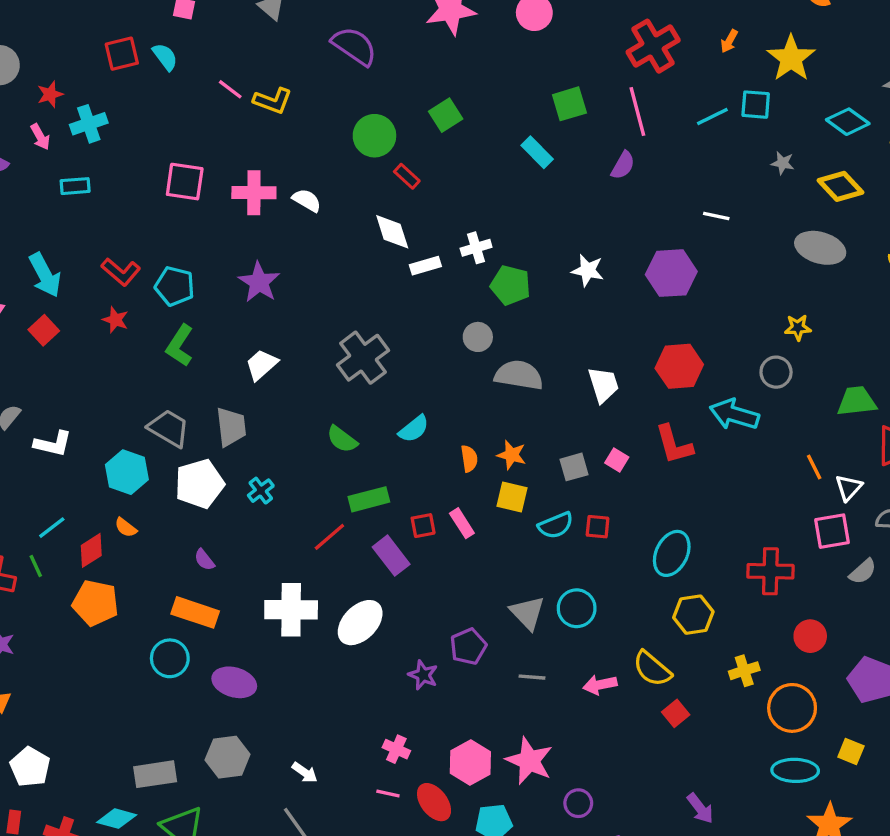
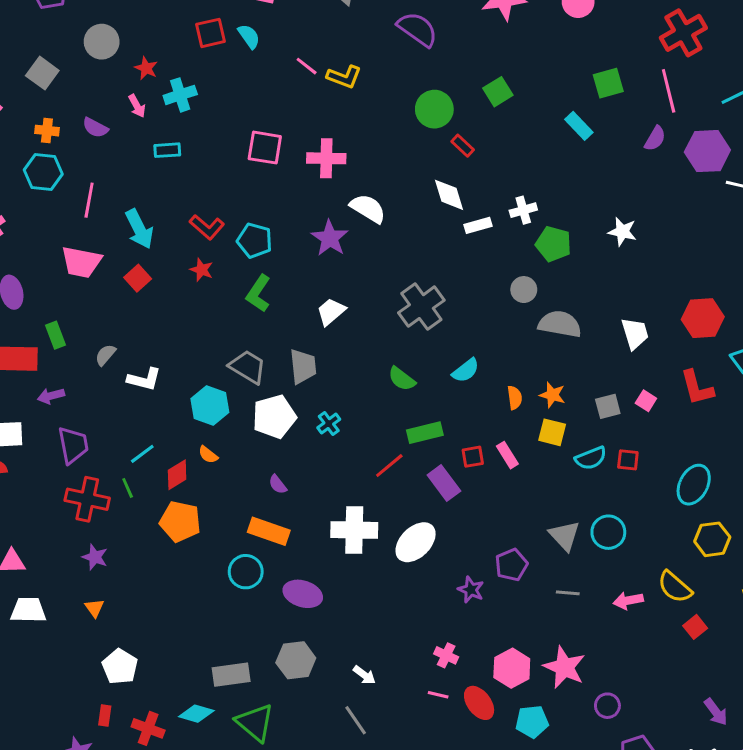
red star: (50, 94) -> (146, 68), turned -30
white semicircle: (307, 200) -> (368, 208), moved, size x1.4
purple hexagon: (671, 273) -> (707, 151), moved

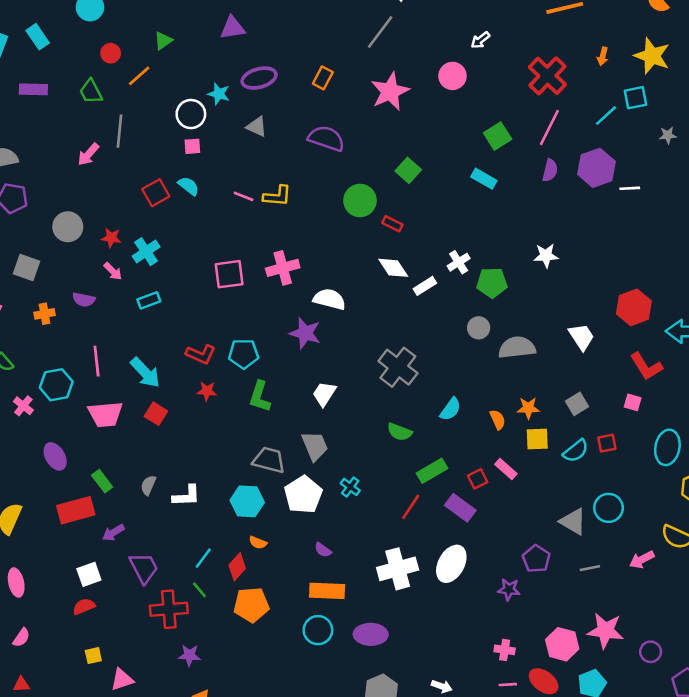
pink line: (669, 91) -> (549, 128), turned 57
cyan hexagon: (43, 172) -> (56, 385), moved
pink square: (646, 401) -> (633, 402), moved

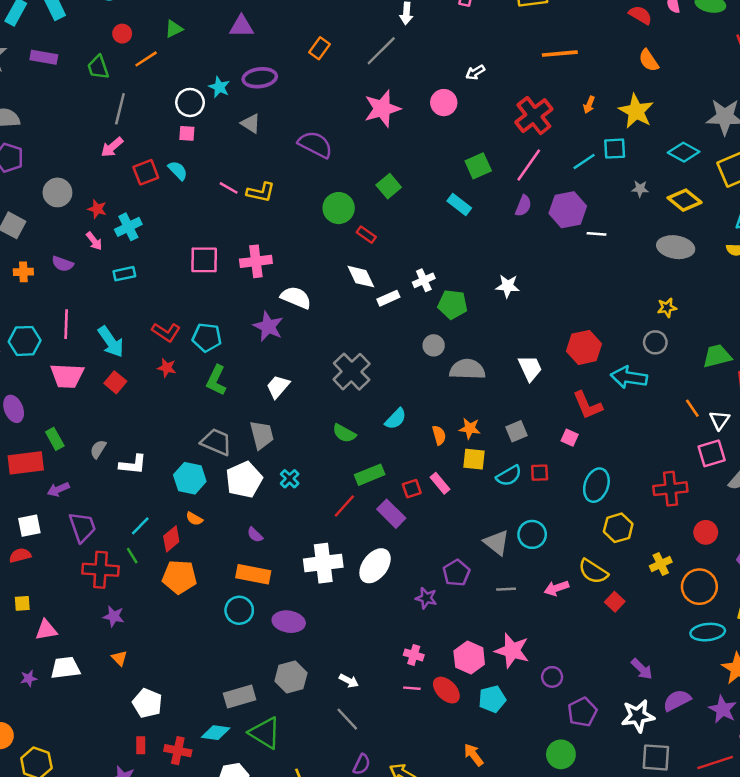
orange rectangle: (323, 78) -> (320, 48), moved
pink arrow: (88, 154) -> (112, 147), moved

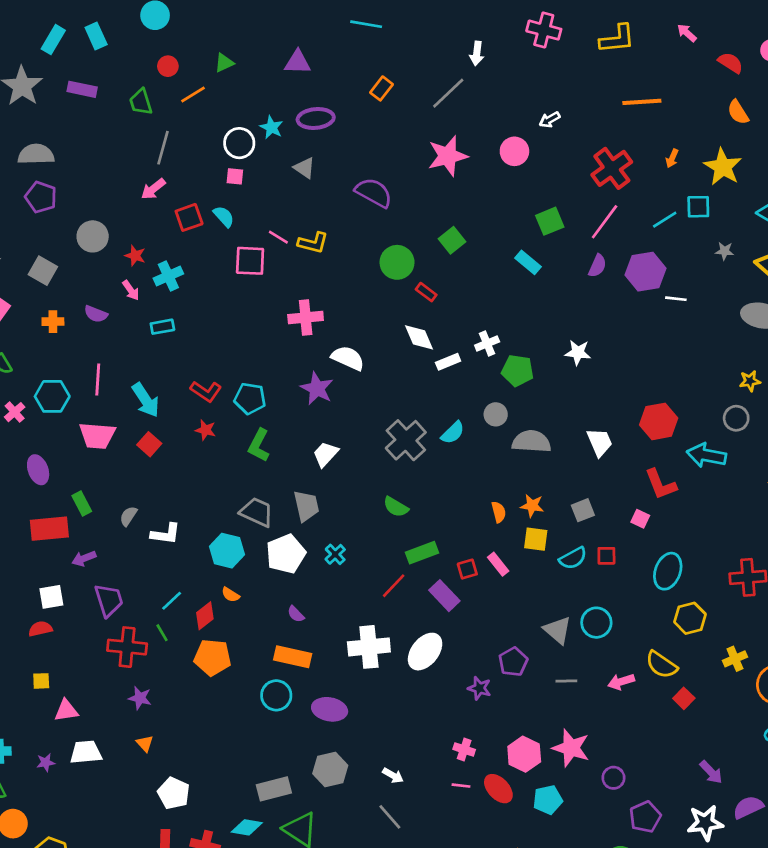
pink square: (204, 260) -> (250, 261), moved
cyan semicircle: (396, 419) -> (453, 433), moved

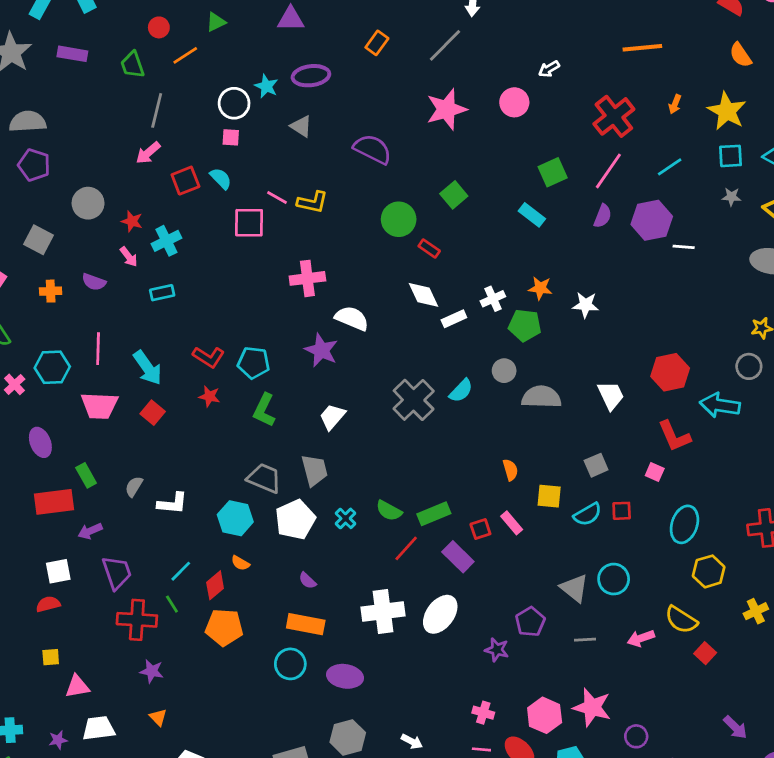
cyan square: (698, 207) -> (731, 156), moved
orange star: (532, 506) -> (540, 288), moved
green semicircle: (396, 507) -> (389, 511), moved

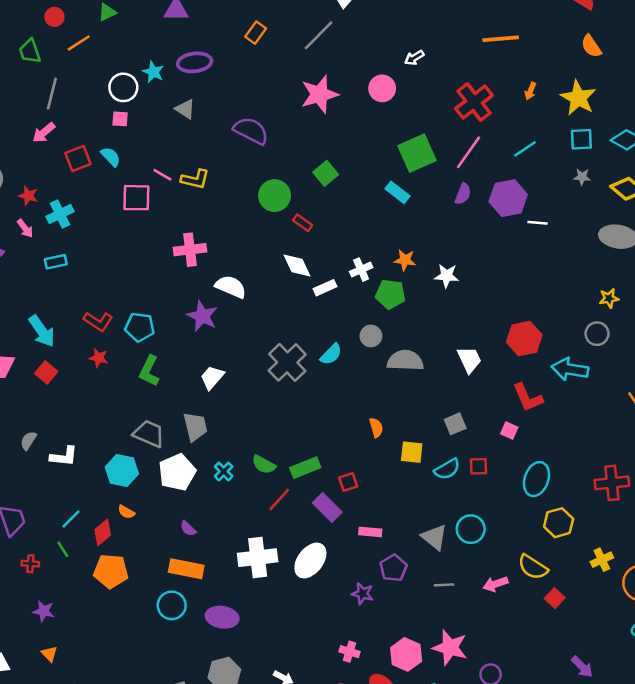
green square: (553, 172) -> (417, 153), size x1.4
pink rectangle: (512, 523) -> (370, 532), moved, turned -45
red cross: (137, 620) -> (30, 564), size x0.5

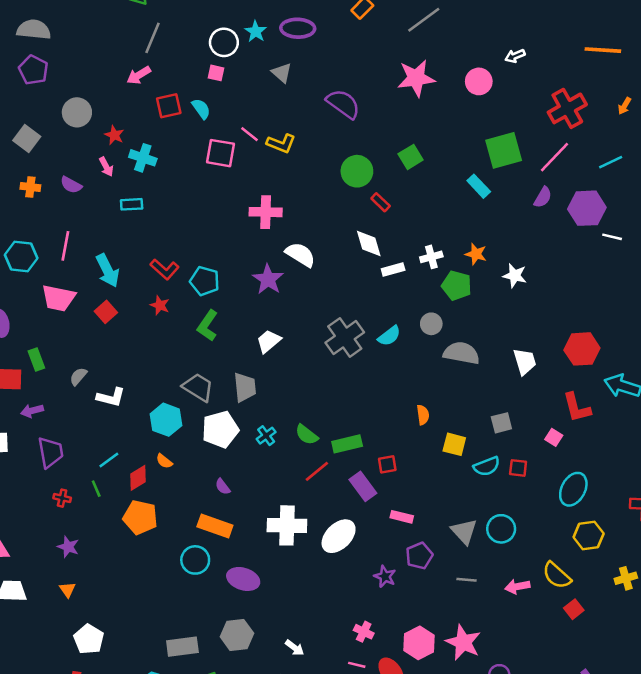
cyan cross: (60, 214) -> (143, 158), turned 36

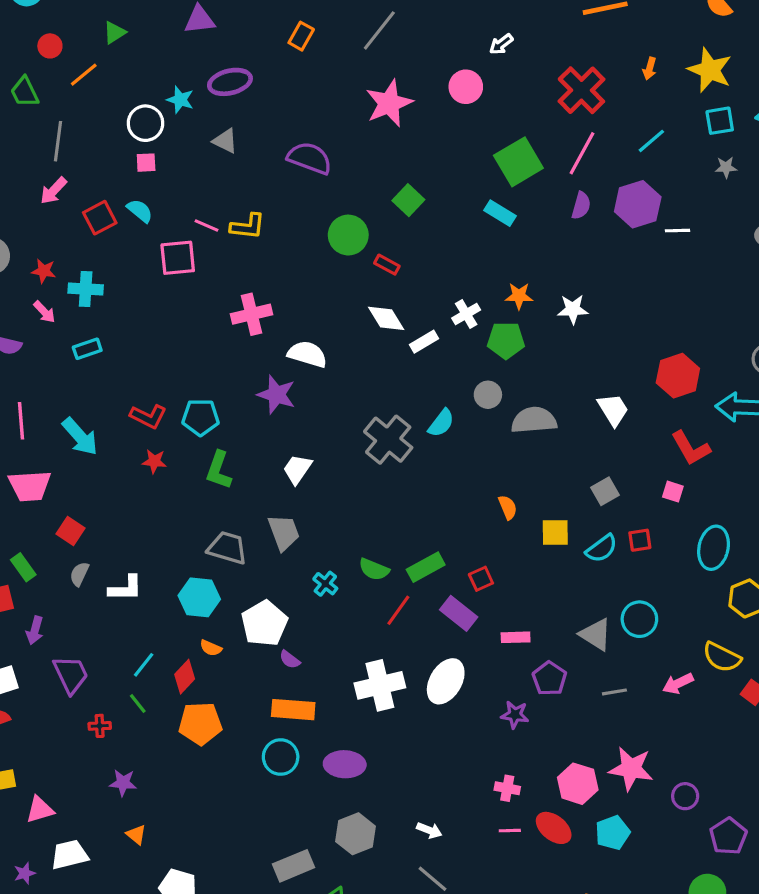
red square: (106, 312) -> (70, 531), moved
purple arrow: (32, 411) -> (35, 630), turned -45
white pentagon: (220, 429) -> (264, 623), moved

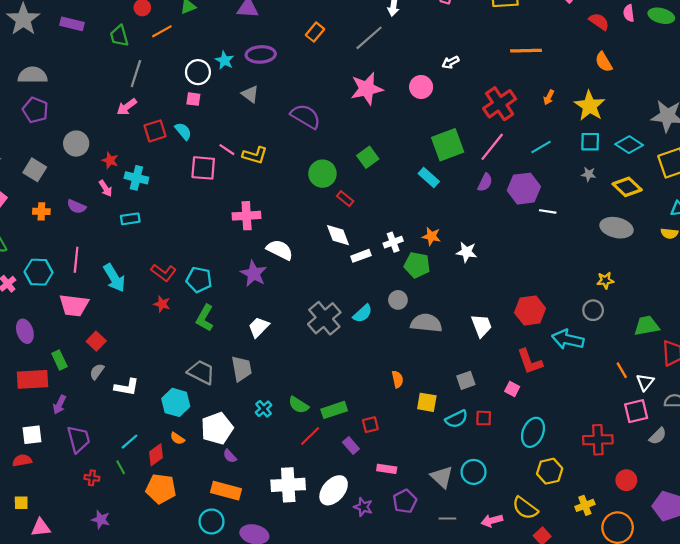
purple rectangle: (459, 613) -> (351, 445), size x0.7
purple star: (515, 715) -> (363, 507), moved

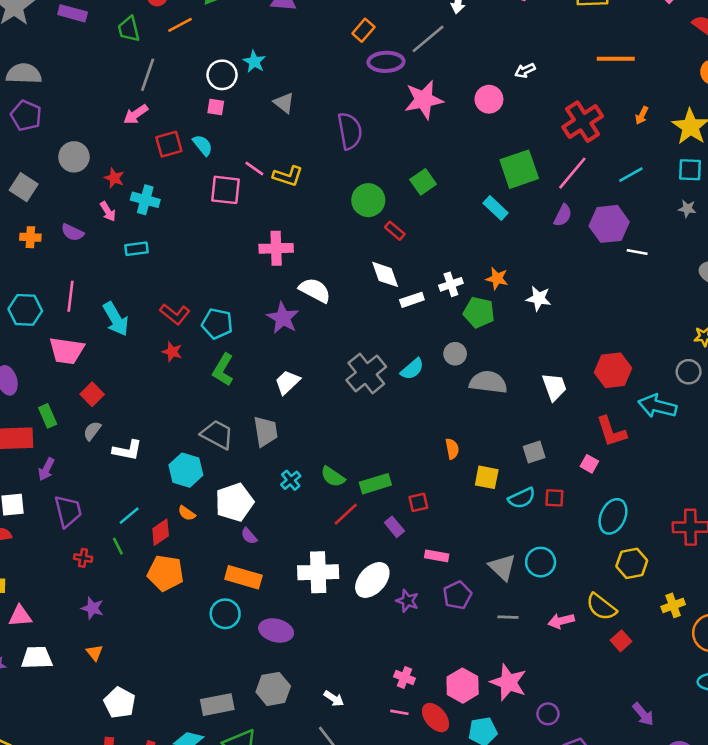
purple ellipse: (261, 54) -> (386, 62), moved
purple semicircle: (306, 116) -> (350, 131), turned 48

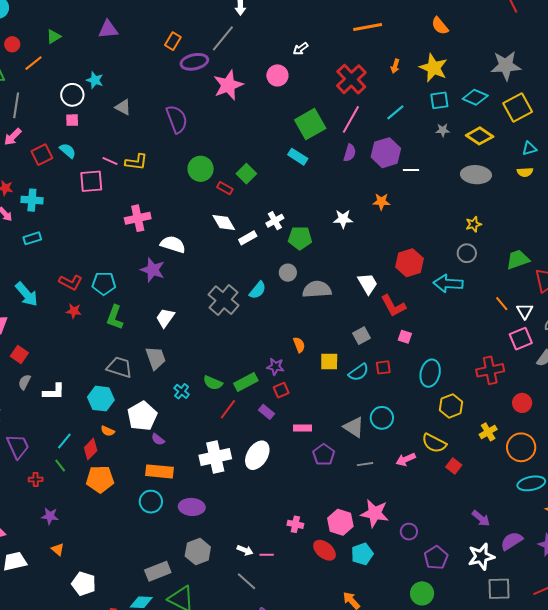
green square: (423, 182) -> (246, 174), moved
orange star: (497, 278) -> (381, 202), moved
red L-shape: (611, 431) -> (393, 306), moved
purple star: (407, 601) -> (275, 367), moved
pink line: (399, 712) -> (267, 555), moved

